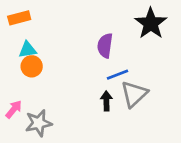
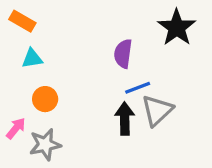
orange rectangle: (19, 18) -> (22, 21), turned 45
orange circle: (32, 66) -> (45, 99), moved
black arrow: (106, 101) -> (125, 119), size x1.4

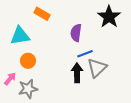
orange rectangle: (22, 21) -> (42, 14), moved
cyan triangle: (32, 58) -> (20, 36), size x1.5

